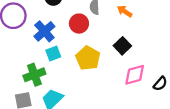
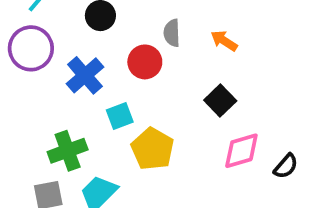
cyan square: (53, 54) -> (120, 116), moved
yellow pentagon: (88, 58) -> (153, 149), moved

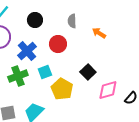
gray semicircle: (172, 33) -> (72, 21), moved
black square: (220, 101) -> (88, 72), moved
green cross: (68, 151) -> (18, 76), moved

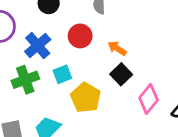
orange arrow: (99, 33) -> (117, 48), moved
pink diamond: (108, 90) -> (149, 99), turned -35

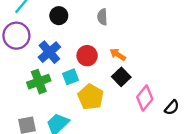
red circle: (80, 36) -> (87, 56), moved

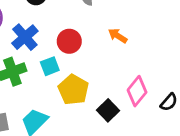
orange arrow: (118, 54) -> (118, 36), moved
black square: (121, 77) -> (108, 110), moved

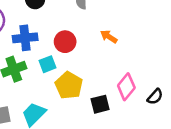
blue cross: (25, 37) -> (25, 38), turned 35
black square: (108, 110) -> (100, 104), turned 30

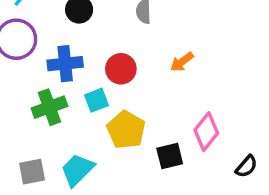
orange arrow: (109, 37) -> (182, 62), turned -70
black semicircle: (155, 97) -> (246, 166), moved

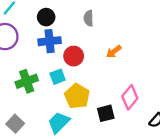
blue cross: (65, 64) -> (50, 41), moved
cyan trapezoid: (77, 170) -> (59, 123), moved
gray square: (32, 172) -> (15, 124), turned -36

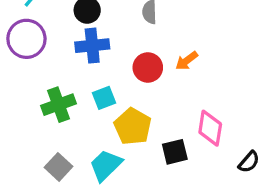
red circle: (74, 56) -> (148, 67), moved
pink diamond: (130, 97) -> (210, 128), turned -30
gray square: (15, 124) -> (58, 167), moved

